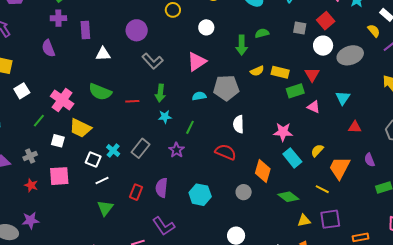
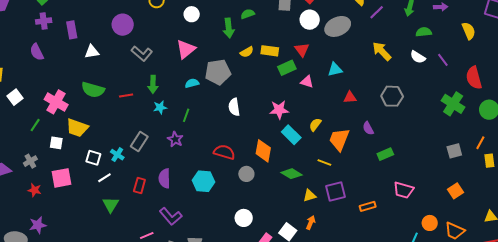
cyan triangle: (343, 98) -> (335, 69), turned 49
cyan cross: (113, 151) -> (117, 155), moved
red semicircle: (226, 152) -> (224, 152), moved

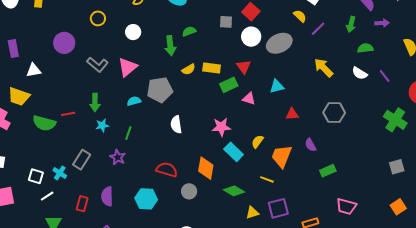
gray L-shape: (142, 53) -> (97, 64), moved
green semicircle: (93, 90) -> (44, 123), moved
yellow trapezoid: (77, 128) -> (19, 96), moved

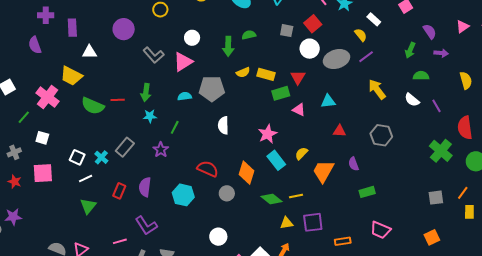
purple line: (318, 29) -> (366, 57), moved
white circle: (133, 32) -> (192, 38), moved
pink star: (221, 127) -> (268, 134), turned -30
yellow line: (267, 179) -> (296, 196), moved, turned -40

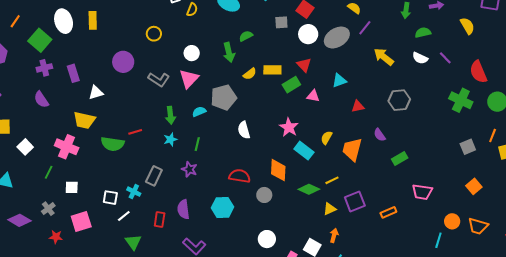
green arrow: (146, 92) -> (170, 115), moved

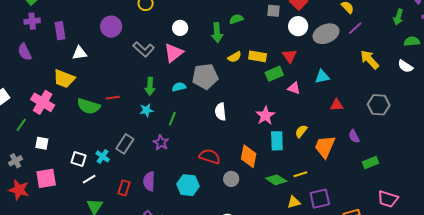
cyan rectangle: (304, 151) -> (277, 141), turned 42
red star: (56, 237) -> (19, 190), size x1.5

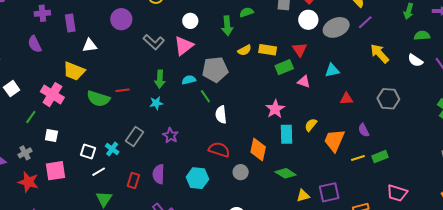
white semicircle: (220, 112) -> (221, 115), moved
green line: (172, 119) -> (205, 96), moved, turned -56
yellow line: (300, 174) -> (358, 158), moved

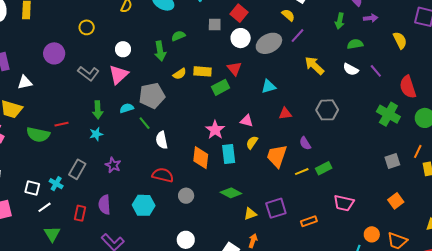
pink triangle: (304, 82) -> (247, 121), moved
orange diamond: (258, 150) -> (201, 158), moved

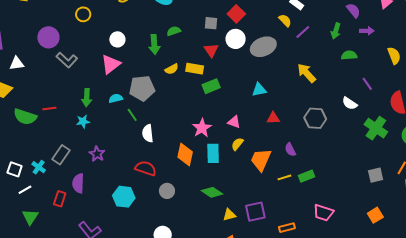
purple line: (297, 36) -> (303, 32), moved
red triangle: (234, 68) -> (211, 50), moved
white semicircle: (351, 69) -> (350, 103), moved
gray L-shape: (88, 73) -> (67, 60), moved
purple semicircle: (104, 205) -> (78, 183), moved

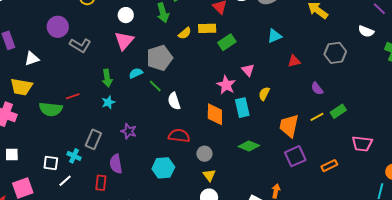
pink triangle: (234, 122) -> (248, 70), moved, turned 40
orange trapezoid: (261, 160) -> (289, 126), moved
yellow triangle: (229, 215) -> (209, 175), moved, turned -40

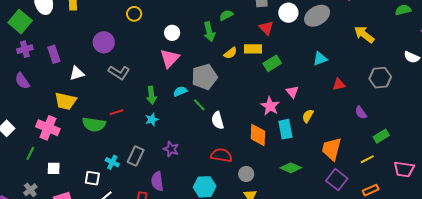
gray L-shape: (80, 45) -> (119, 72), moved
yellow line: (317, 117) -> (367, 159), moved
cyan cross: (74, 156) -> (112, 162), moved
purple square: (295, 156) -> (337, 180), turned -30

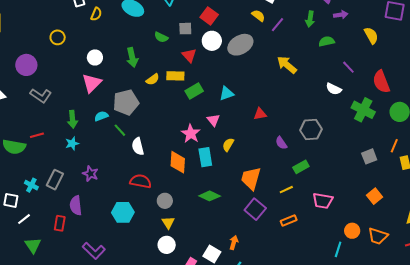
green semicircle: (226, 15) -> (161, 37), moved, turned -128
cyan triangle: (320, 59) -> (227, 93), moved
gray hexagon: (380, 78) -> (311, 130), moved

